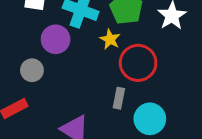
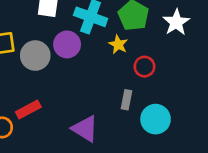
red circle: (138, 63) -> (144, 67), size x0.6
gray circle: (32, 70) -> (35, 56), moved, size x1.4

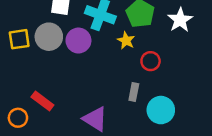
gray circle: (35, 56) -> (49, 37), moved
red rectangle: (28, 109) -> (42, 101), turned 65

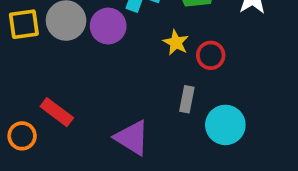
yellow star: (126, 41) -> (176, 42), moved

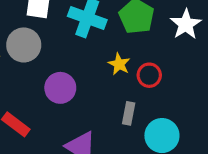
purple circle: (108, 26) -> (60, 88), moved

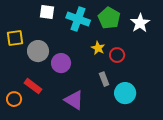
gray circle: (24, 45) -> (38, 51), moved
gray rectangle: (129, 113) -> (104, 79), turned -32

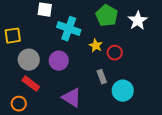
cyan cross: (78, 19) -> (69, 29), moved
gray circle: (38, 51) -> (29, 60), moved
orange circle: (14, 99) -> (19, 104), moved

